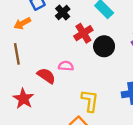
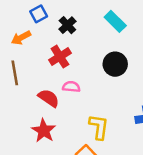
red cross: (83, 33) -> (60, 57), moved
red star: (23, 99) -> (44, 131), moved

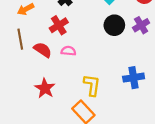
black circle: (115, 64) -> (114, 25), moved
red semicircle: (49, 98) -> (43, 50), moved

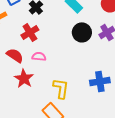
red star: (45, 88) -> (24, 78), moved

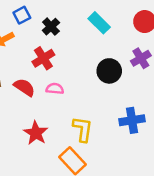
black circle: (82, 32) -> (109, 71), moved
red star: (24, 78) -> (36, 133), moved

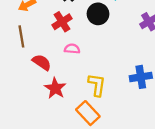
black circle: (109, 71) -> (98, 14), moved
red semicircle: (24, 87) -> (42, 62), moved

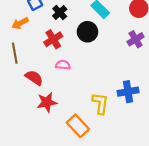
yellow L-shape: (97, 85) -> (100, 103), moved
red star: (55, 88) -> (47, 102), turned 30

